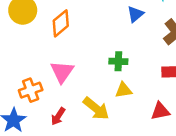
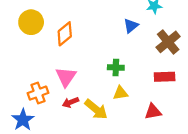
red arrow: (58, 116) -> (71, 102), moved, turned 35

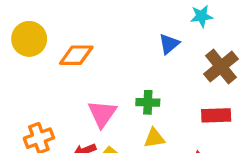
orange diamond: (65, 34) -> (76, 55), turned 40
pink triangle: (66, 77) -> (102, 114), moved

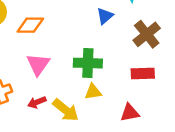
green cross: (148, 102) -> (88, 63), size x1.5
pink triangle: (102, 114) -> (38, 64), moved

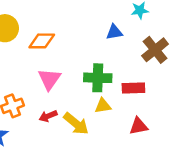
blue triangle: (105, 16) -> (114, 32), turned 30
red rectangle: (143, 73) -> (133, 88), moved

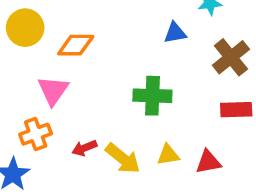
pink triangle: (49, 79) -> (53, 90), moved
red rectangle: (133, 88) -> (236, 110), moved
yellow triangle: (103, 106) -> (168, 155), moved

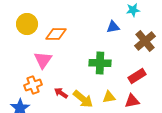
red rectangle: (236, 110) -> (137, 76), moved, turned -30
red arrow: (84, 148) -> (61, 93), turned 56

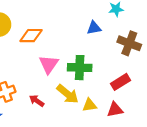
brown cross: (145, 41) -> (129, 43), turned -30
pink triangle: (43, 60) -> (49, 64), moved
yellow arrow: (83, 99) -> (67, 94), moved

